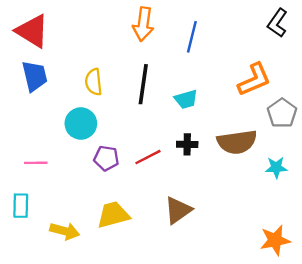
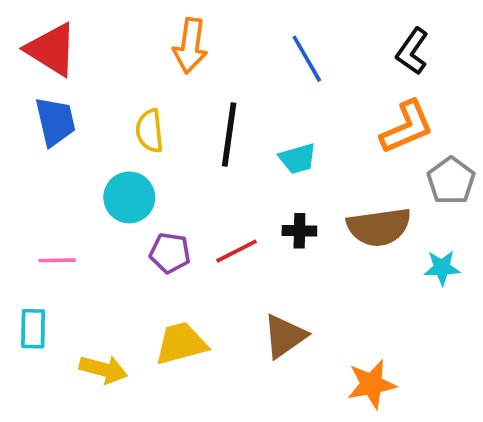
black L-shape: (277, 23) -> (412, 51), moved
orange arrow: (143, 24) -> (190, 46), moved
blue line: (192, 37) -> (307, 59), turned -44
orange star: (275, 240) -> (372, 384), moved

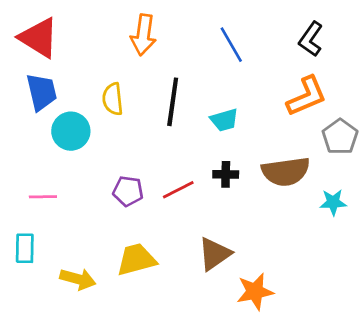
cyan circle: (129, 197) -> (71, 131), moved
orange star: (372, 384) -> (255, 292), moved

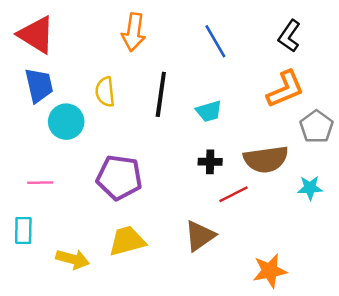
red line: (178, 190) -> (233, 194), moved
purple pentagon: (128, 191) -> (119, 177), size x1.6
orange star: (255, 292) -> (270, 271), moved

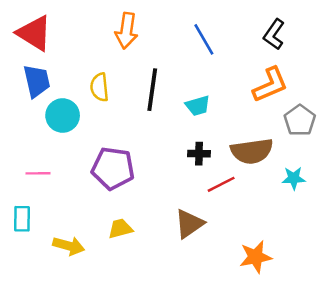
yellow trapezoid: (127, 241) -> (120, 229), size x0.7

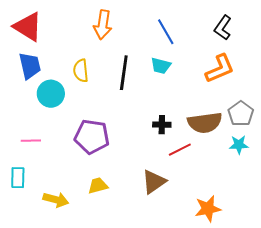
cyan trapezoid: (198, 106) -> (161, 66), moved, turned 30
gray pentagon: (300, 120) -> (241, 114), moved

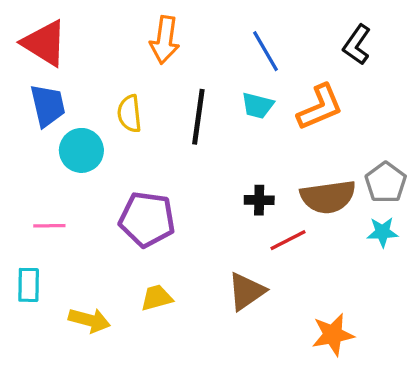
orange L-shape: (220, 69) -> (320, 107), moved

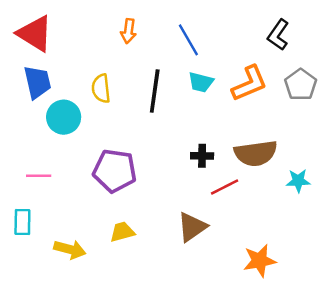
orange arrow: (165, 40) -> (128, 31), size x0.7
blue line: (266, 51) -> (188, 40), moved
gray pentagon: (386, 182) -> (301, 85), moved

